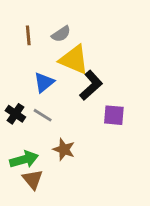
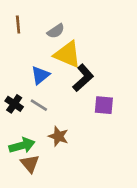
brown line: (28, 35) -> (18, 25), moved

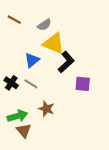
brown line: (18, 25) -> (14, 20), turned -56

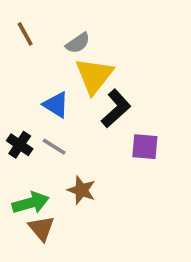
brown line: (14, 20) -> (25, 34), turned 32
yellow triangle: (54, 43) -> (94, 76), turned 45
blue triangle: (32, 60) -> (56, 105), turned -49

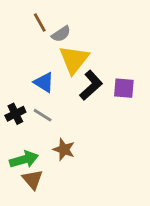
brown line: (25, 34) -> (40, 22), moved
black cross: (20, 145) -> (15, 114), turned 30
purple square: (145, 147) -> (124, 88), moved

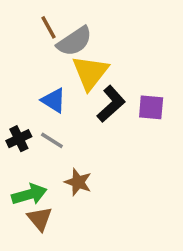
gray semicircle: (61, 34) -> (75, 41), size x1.5

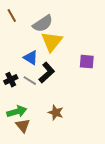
brown line: (48, 27) -> (12, 16), moved
black L-shape: (111, 104) -> (47, 73), moved
brown star: (78, 182) -> (56, 113), moved

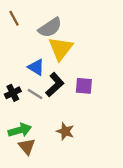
purple square: (87, 62) -> (84, 86), moved

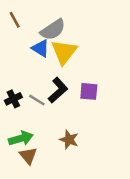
blue triangle: (36, 67) -> (41, 48), moved

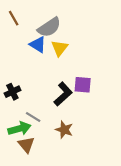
yellow triangle: (64, 52) -> (60, 48), size x0.7
black L-shape: (58, 90) -> (63, 94), moved
gray line: (37, 100) -> (33, 117), moved

